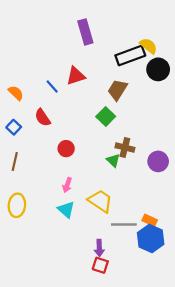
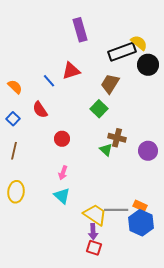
yellow trapezoid: (100, 201) -> (95, 215), moved

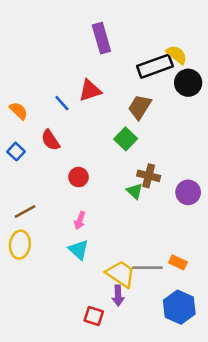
brown line: (14, 151) -> (25, 211), moved, turned 48
blue hexagon: (141, 223) -> (179, 307), moved
red square: (94, 248) -> (94, 316), moved

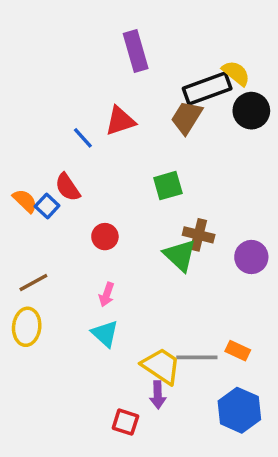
brown trapezoid: (140, 107) -> (187, 117), moved
orange semicircle: (19, 111) -> (25, 201), moved
green square: (126, 139) -> (168, 186), turned 30
blue square: (16, 152) -> (47, 206), moved
green triangle: (135, 191) -> (180, 255), size x1.5

